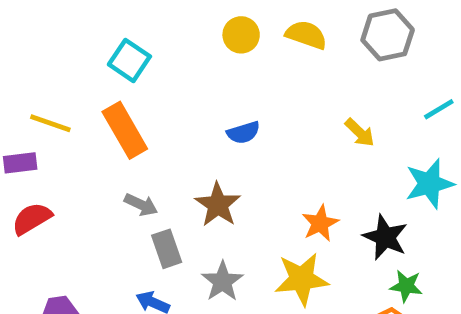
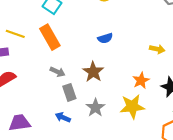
yellow arrow: (360, 133) -> (157, 49), moved, turned -32

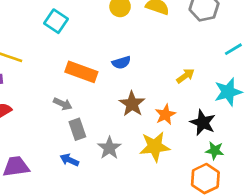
orange rectangle: (50, 37) -> (81, 72), moved, turned -40
yellow arrow: (157, 49) -> (185, 76), turned -48
brown star: (93, 72) -> (132, 104), moved

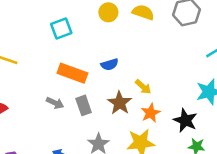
cyan square: (56, 21) -> (61, 28), moved, turned 35
yellow arrow: (185, 76) -> (143, 87), moved, turned 77
gray rectangle: (77, 129) -> (84, 105), moved

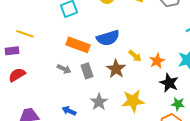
blue semicircle: (110, 64) -> (108, 38), size x1.6
orange star: (151, 113) -> (157, 61), moved

